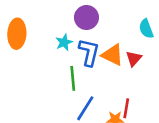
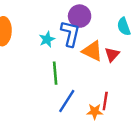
purple circle: (86, 18) -> (80, 16), moved
blue L-shape: (89, 52) -> (70, 34), moved

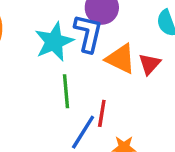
cyan star: (47, 39) -> (54, 42), size x1.6
red line: (105, 101) -> (102, 113), moved

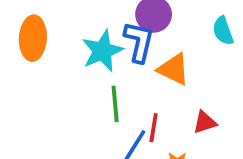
red triangle: (150, 64) -> (205, 122), moved, turned 30

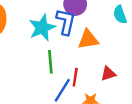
orange triangle: (174, 69) -> (88, 39), turned -35

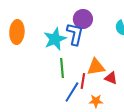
orange triangle: (88, 39) -> (96, 67), moved
red triangle: (108, 74) -> (111, 78), turned 40

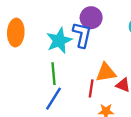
green line: (62, 68) -> (53, 74), moved
blue line: (72, 92) -> (53, 99), moved

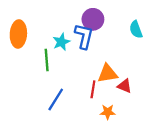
cyan star: (59, 41) -> (61, 42), size x0.7
green line: (53, 74) -> (47, 60), moved

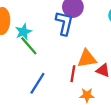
cyan star: (61, 42) -> (23, 32), moved
green line: (47, 60) -> (29, 46), turned -36

